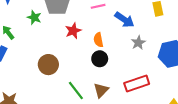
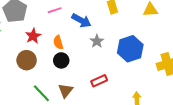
brown circle: (48, 65) -> (27, 60), moved
red rectangle: (137, 84) -> (99, 81), size x0.7

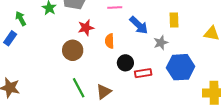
gray star: (97, 41) -> (161, 43), moved
black circle: (61, 60) -> (125, 63), moved
red rectangle: (99, 81) -> (143, 73), moved

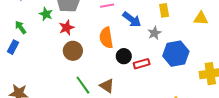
red star: (86, 28) -> (67, 28), moved
orange semicircle: (110, 41) -> (106, 38), size x1.5
brown triangle: (104, 92) -> (107, 86), turned -42

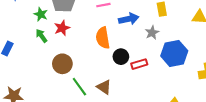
blue arrow: (132, 19) -> (129, 19), turned -48
green arrow: (21, 27) -> (41, 36), moved
brown circle: (73, 51) -> (62, 64), moved

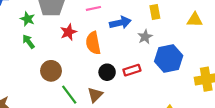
red star: (62, 28) -> (68, 32), moved
black circle: (121, 57) -> (107, 72), moved
brown triangle: (104, 87) -> (95, 95), turned 42

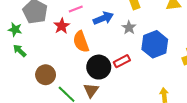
red star: (68, 32) -> (62, 26), moved
black circle: (107, 72) -> (99, 67), size x1.5

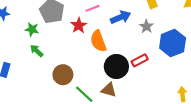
brown triangle: (91, 90) -> (109, 90), turned -49

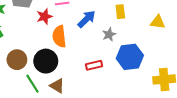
blue arrow: (121, 17) -> (87, 19), turned -36
black circle: (116, 66) -> (46, 61), moved

